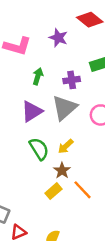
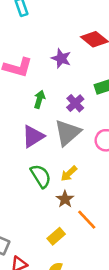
purple cross: (72, 80) -> (75, 103), turned -35
yellow rectangle: (54, 191) -> (56, 236), moved

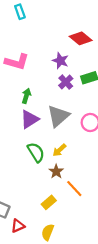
purple star: (61, 58) -> (60, 61), moved
green arrow: (39, 99) -> (26, 96), moved
purple cross: (75, 103) -> (66, 82), moved

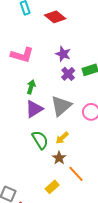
red diamond: (81, 38) -> (55, 17), moved

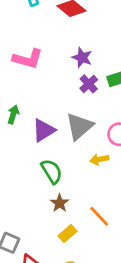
green arrow: (31, 87) -> (13, 114), moved
yellow arrow: (62, 138) -> (99, 159), moved, turned 32
brown star: (59, 158) -> (60, 203), moved

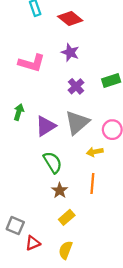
purple star: (82, 57) -> (70, 52), moved
purple cross: (89, 84) -> (76, 86), moved
orange line: (99, 216) -> (92, 183), moved, turned 48

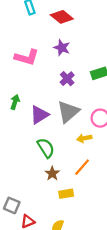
orange line: (92, 183) -> (82, 167), turned 36
yellow rectangle: (67, 217) -> (66, 194), moved, turned 32

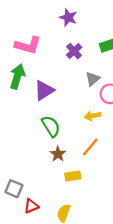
pink L-shape: (27, 57) -> (28, 45), moved
green arrow: (15, 102) -> (17, 77), size x1.5
gray triangle: (68, 112) -> (93, 79), moved, size x0.6

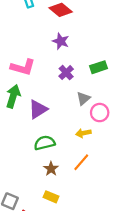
green semicircle: (51, 126) -> (45, 143), turned -72
yellow rectangle: (73, 176) -> (51, 197), moved, turned 32

